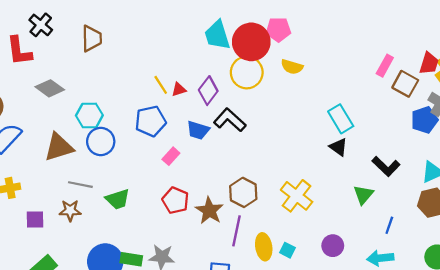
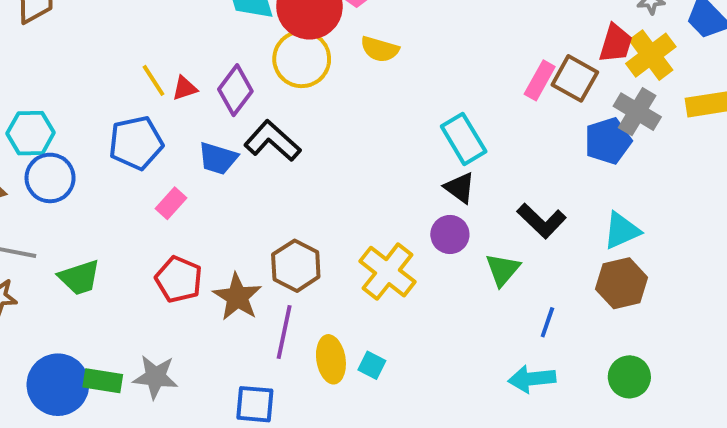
pink rectangle: (385, 66) -> (540, 80), moved
purple circle: (333, 246) -> (450, 234), moved

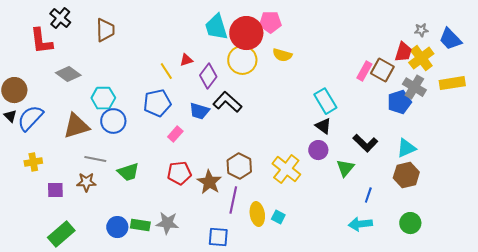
red triangle: (185, 88) -> (186, 60), moved
red pentagon: (179, 279) -> (179, 173), turned -30
blue circle: (58, 385) -> (117, 227), size x0.7

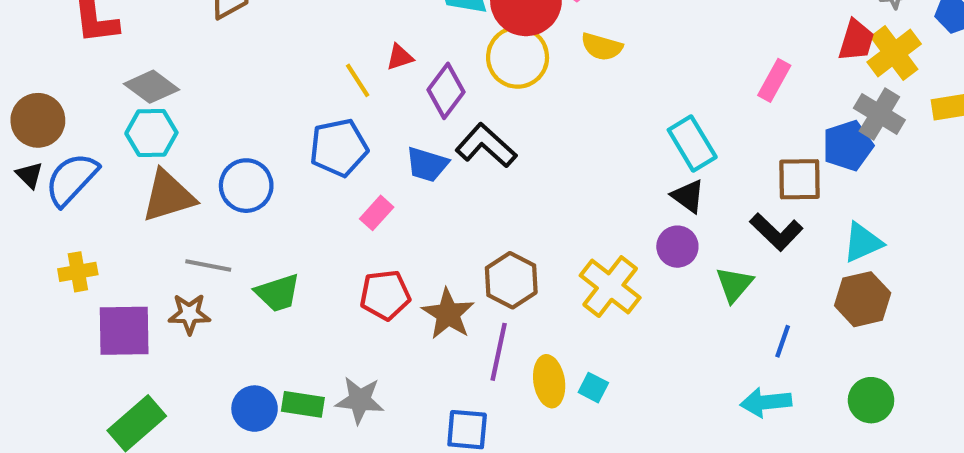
brown square: (382, 70) -> (799, 179), moved, turned -30
cyan hexagon: (103, 98) -> (151, 133), moved
purple square: (55, 190) -> (124, 331), size x1.6

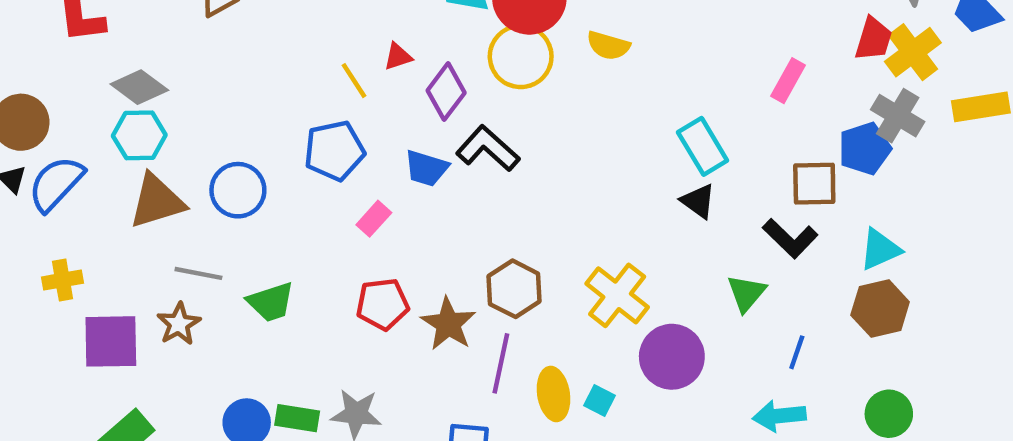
purple circle: (677, 247) -> (672, 357), moved, size x1.5
brown star: (189, 314) -> (179, 324), turned -30

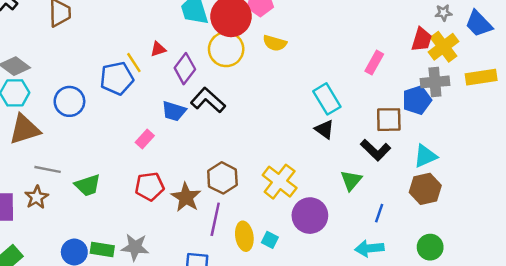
gray cross: (898, 116) -> (435, 82), turned -36
blue pentagon: (334, 151) -> (117, 78), moved
blue circle: (238, 190) -> (69, 101), moved

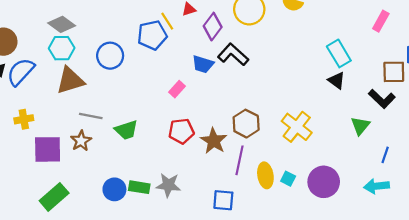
purple circle: (310, 216) -> (324, 182), moved

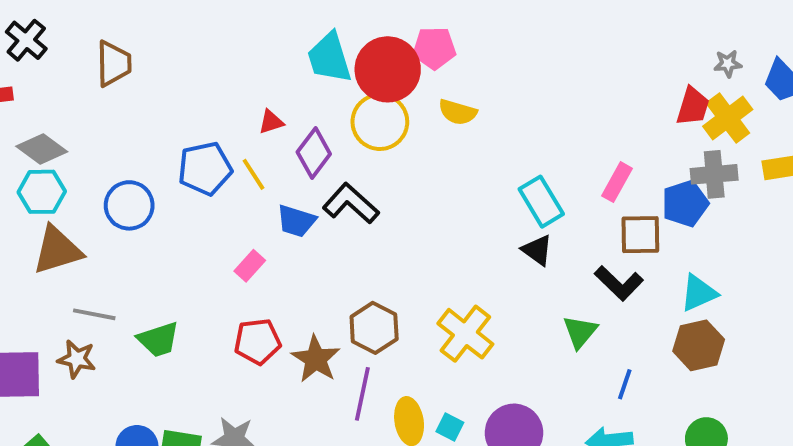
yellow line: (167, 21) -> (254, 174), moved
pink rectangle: (381, 21) -> (617, 182), moved
brown star: (81, 141) -> (77, 359), turned -30

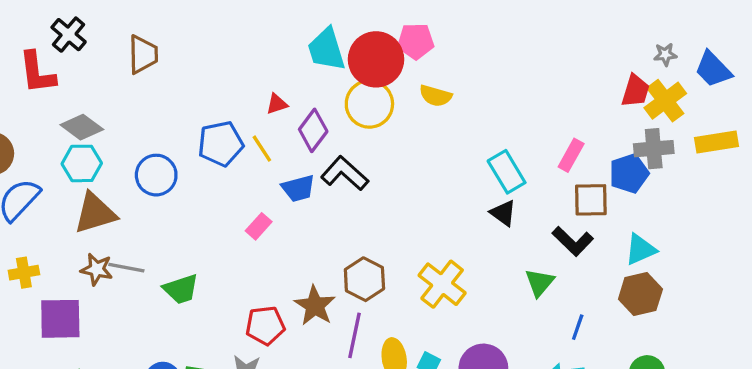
blue trapezoid: (296, 221) -> (298, 188), turned -32
red pentagon: (257, 341) -> (265, 325), moved
brown star: (77, 359) -> (97, 269), moved

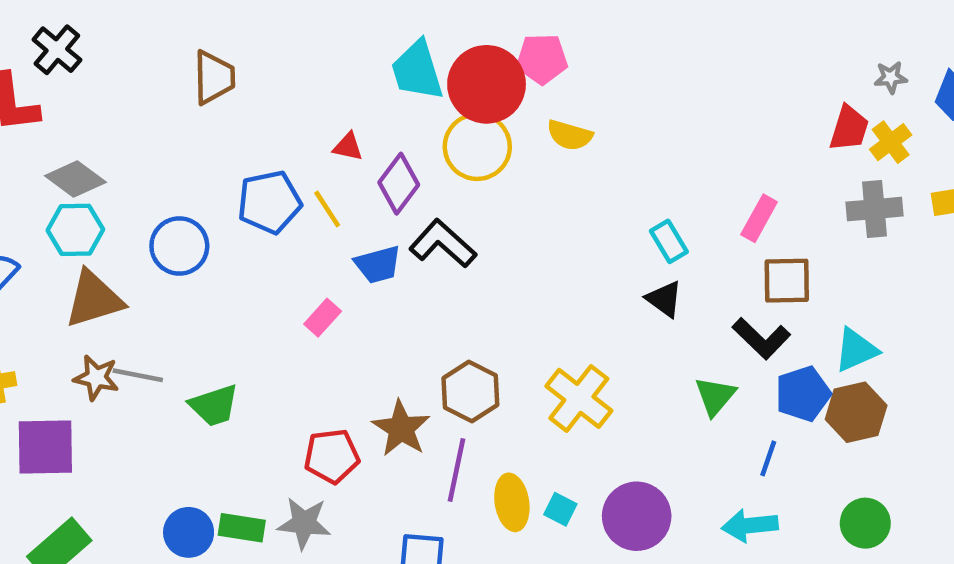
brown trapezoid: (143, 54) -> (214, 77), moved
yellow cross: (665, 101) -> (891, 142), size x0.7
red triangle: (277, 104) -> (348, 147), turned 30
cyan rectangle: (507, 172) -> (669, 241), size x0.7
blue pentagon: (629, 173) -> (803, 394), moved

